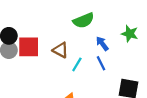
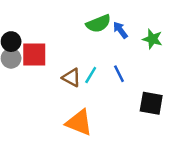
blue arrow: (102, 44) -> (120, 30), moved
brown triangle: (60, 50) -> (71, 78), moved

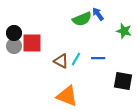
blue arrow: (120, 30) -> (98, 14), moved
blue line: (119, 74) -> (98, 58), turned -64

